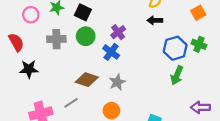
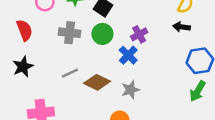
black star: (29, 69) -> (23, 67), moved, turned -30
gray line: (71, 103) -> (70, 73), moved

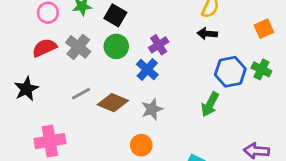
red semicircle: (25, 30) -> (44, 48), moved, turned -90
gray cross: (70, 33) -> (78, 47), turned 35
green arrow: (198, 91) -> (210, 104), moved

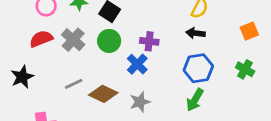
purple cross: (159, 45) -> (149, 41), turned 36
blue hexagon: (230, 72) -> (198, 68), moved

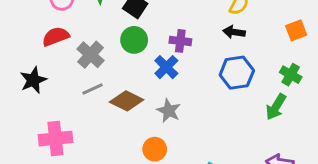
gray cross: (73, 40) -> (91, 55), moved
green arrow: (195, 100) -> (276, 107), moved
gray star: (140, 102) -> (169, 111), turned -30

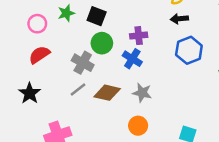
gray cross: (91, 55) -> (83, 63), moved

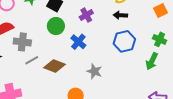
purple cross: (139, 36) -> (86, 15), moved, turned -32
gray cross: (83, 63) -> (22, 42), moved, turned -30
gray star: (142, 93) -> (94, 71), moved

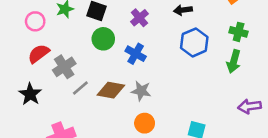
gray cross: (22, 42) -> (64, 67), turned -30
gray star: (94, 71) -> (141, 91), moved

